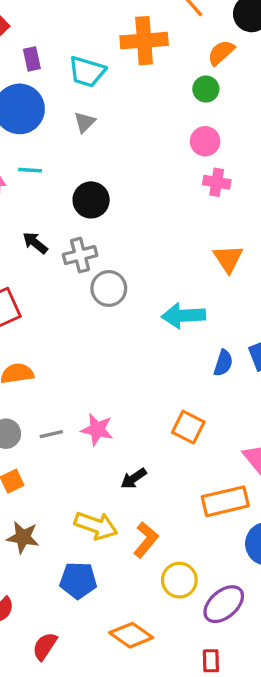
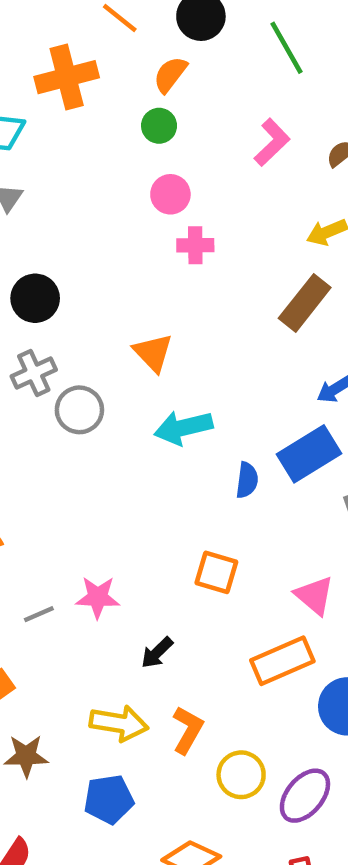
orange triangle: (228, 259) -> (153, 353), moved

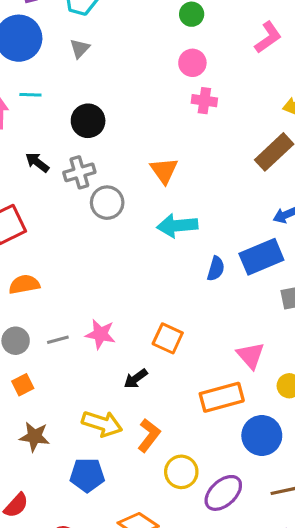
orange square: (216, 572) -> (168, 338), moved

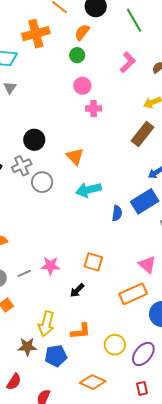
black circle: (88, 121) -> (34, 140), moved
yellow arrow: (102, 424) -> (46, 324), moved, turned 95
orange L-shape: (149, 435) -> (81, 331), moved, turned 55
brown star: (34, 437) -> (27, 347), moved

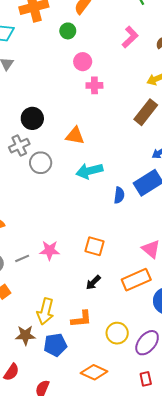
green circle: (77, 55) -> (68, 31), moved
orange triangle: (75, 156) -> (75, 136), turned -36
black arrow: (77, 290) -> (93, 282), moved

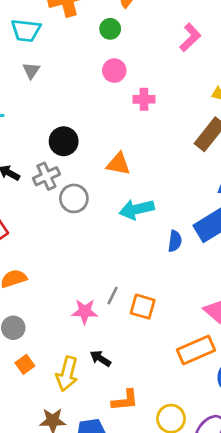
pink circle: (83, 62) -> (114, 71), moved
gray line: (22, 258) -> (113, 296), moved, turned -40
black arrow: (93, 282) -> (100, 358), moved, turned 77
yellow arrow: (45, 311) -> (67, 374), moved

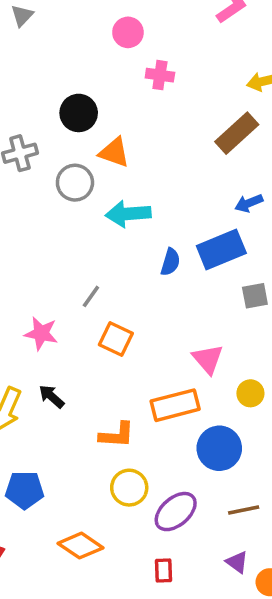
black circle: (64, 141) -> (79, 113), moved
gray circle: (74, 198) -> (75, 183), moved
gray line: (113, 296) -> (91, 296), moved
orange L-shape: (125, 400) -> (117, 435), moved

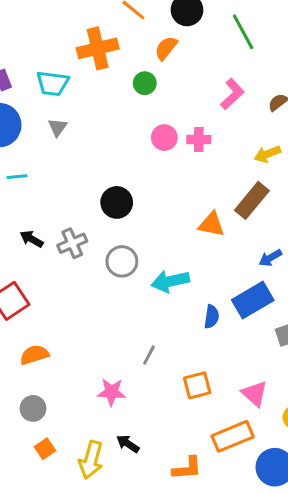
pink circle: (128, 32) -> (164, 138), moved
pink cross: (160, 75) -> (199, 140), moved
orange triangle: (114, 152) -> (211, 224), moved
orange square: (116, 339) -> (197, 385), moved, turned -32

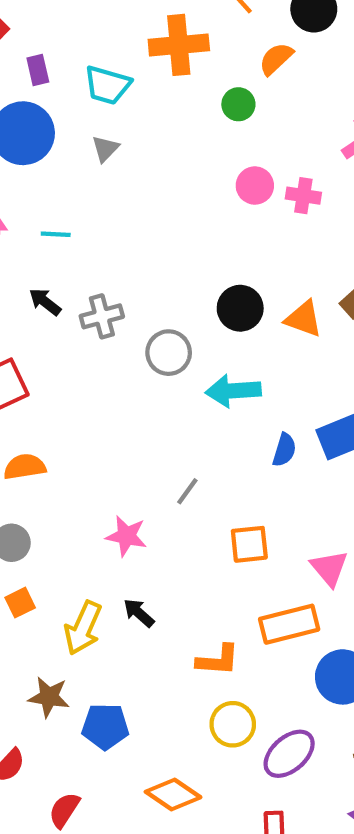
cyan line: (17, 177) -> (56, 234), moved
black circle: (117, 202) -> (240, 308), moved

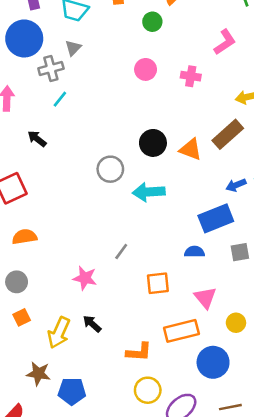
pink circle: (255, 186) -> (146, 69), moved
cyan line: (56, 234) -> (60, 99), moved, turned -54
gray cross: (102, 316) -> (51, 68), moved
blue semicircle: (284, 450) -> (194, 252), moved, turned -108

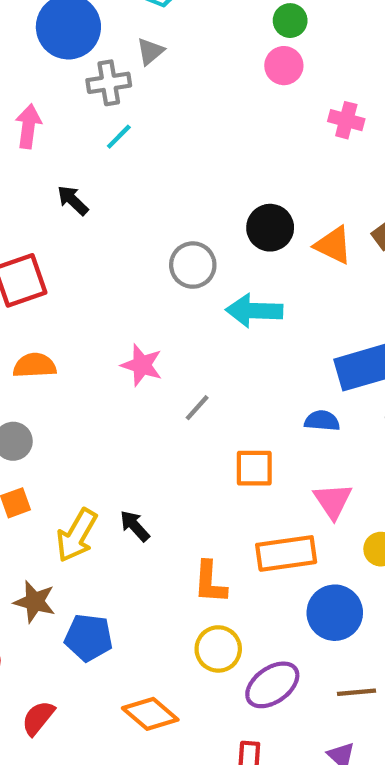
pink circle: (146, 69) -> (284, 66), moved
pink star: (85, 278) -> (142, 365), moved
orange L-shape: (139, 352) -> (210, 582), turned 84

